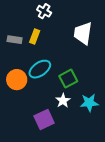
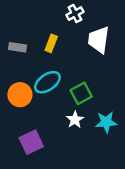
white cross: (44, 11) -> (75, 13), moved, turned 32
yellow rectangle: (35, 36) -> (51, 43), moved
purple square: (44, 120) -> (31, 142), moved

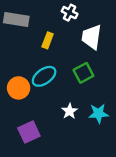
white cross: (75, 13) -> (70, 13), turned -35
gray rectangle: (17, 47) -> (16, 20), moved, size x1.5
green square: (81, 93) -> (83, 73), moved

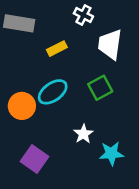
yellow rectangle: (48, 40) -> (57, 49), turned 42
cyan star: (99, 113) -> (111, 153), moved
purple square: (29, 132) -> (34, 159), turned -30

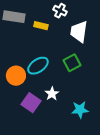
yellow rectangle: (57, 49) -> (41, 26), moved, turned 40
white star: (83, 134) -> (52, 94), moved
purple square: (34, 159) -> (31, 103), moved

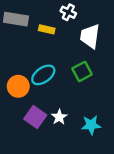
white star: (52, 94) -> (59, 117), moved

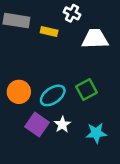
white trapezoid: (90, 36) -> (95, 39), turned 80
green square: (82, 71) -> (87, 89), moved
cyan ellipse: (43, 75) -> (53, 95), moved

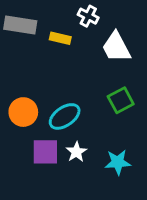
white trapezoid: (95, 39) -> (116, 47), turned -116
green square: (87, 89) -> (121, 100), moved
purple square: (37, 124) -> (45, 152), turned -35

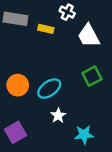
purple square: (45, 152) -> (15, 132), moved, turned -30
cyan star: (118, 162) -> (84, 135), moved

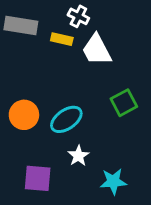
white cross: (67, 12) -> (78, 16), moved
white trapezoid: (89, 36) -> (97, 50), moved
purple square: (15, 132) -> (38, 178), moved, turned 35

